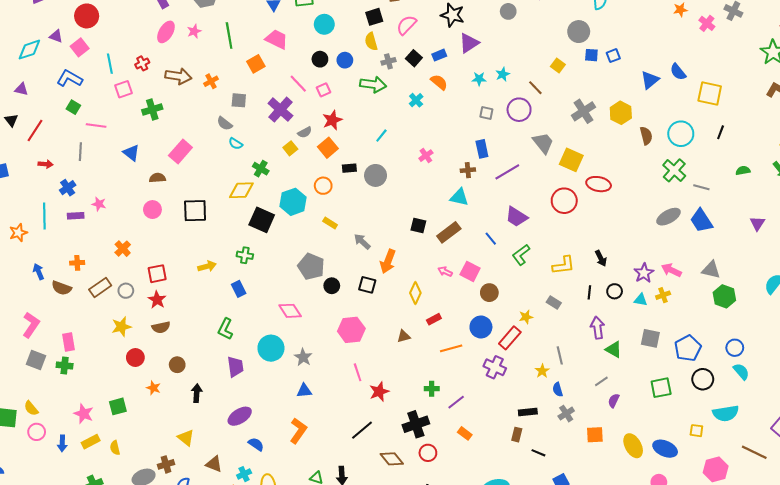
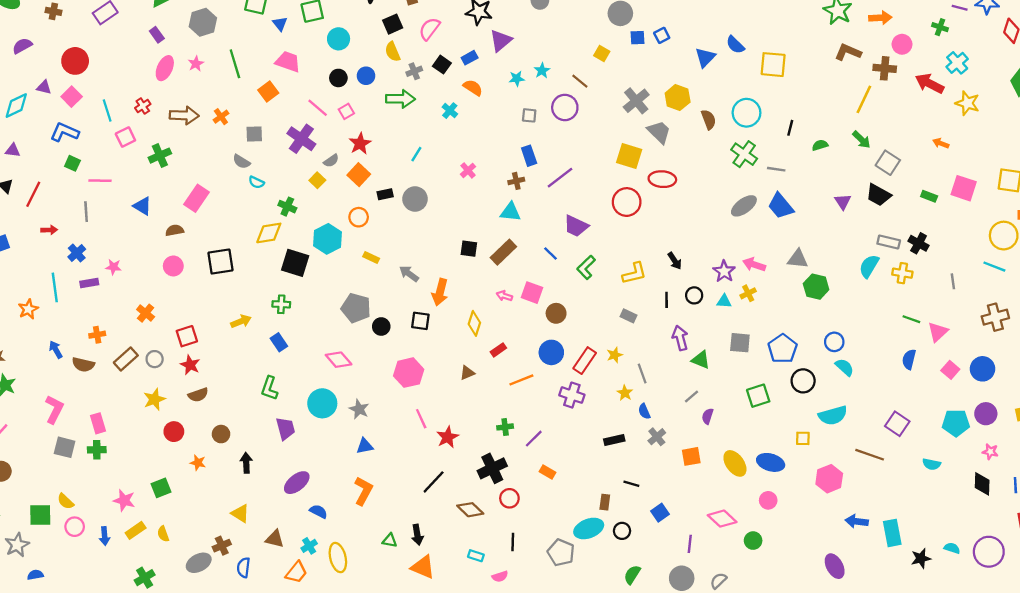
black line: (721, 132) -> (790, 128), moved
gray trapezoid: (543, 143) -> (659, 132), moved
yellow star: (526, 317) -> (615, 355), moved
brown rectangle: (517, 435) -> (605, 502), moved

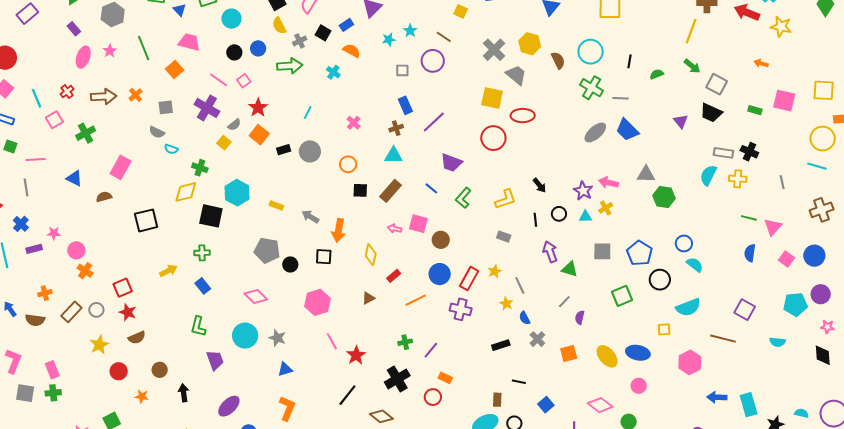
orange circle: (359, 217) -> (348, 164), moved
pink circle: (173, 266) -> (76, 250), moved
red circle: (509, 498) -> (433, 397), moved

